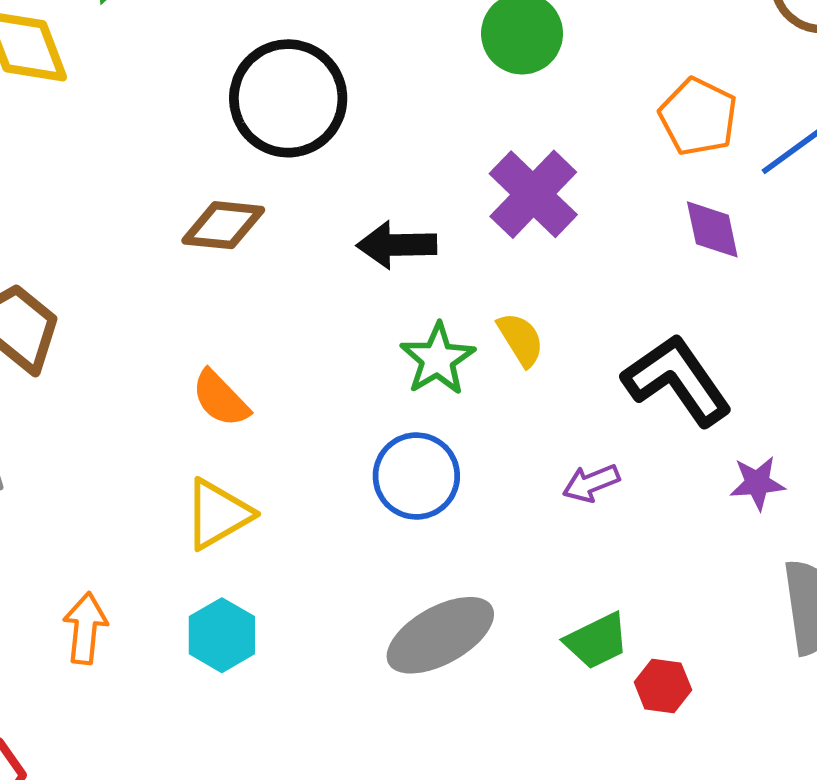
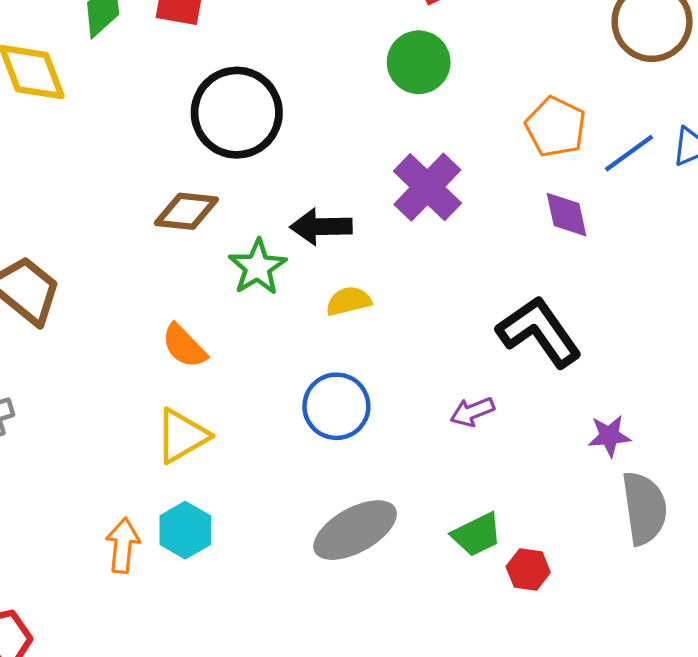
yellow semicircle: (521, 339) -> (348, 301), moved, turned -72
green star: (438, 359) -> (258, 267), moved
purple star: (757, 483) -> (609, 436), moved
orange arrow: (85, 628) -> (123, 545), moved

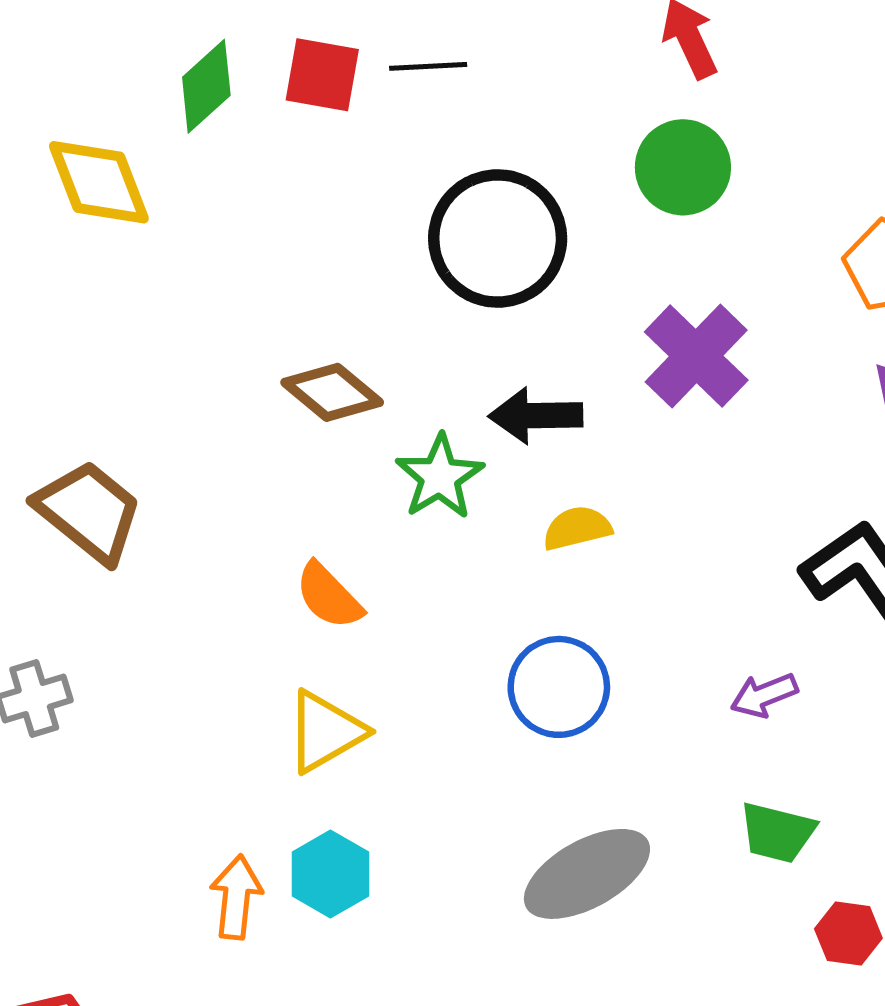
black circle: (237, 113) -> (498, 238), moved
brown diamond: (186, 211) -> (332, 392), turned 34
green trapezoid: (477, 534) -> (777, 833), moved, turned 40

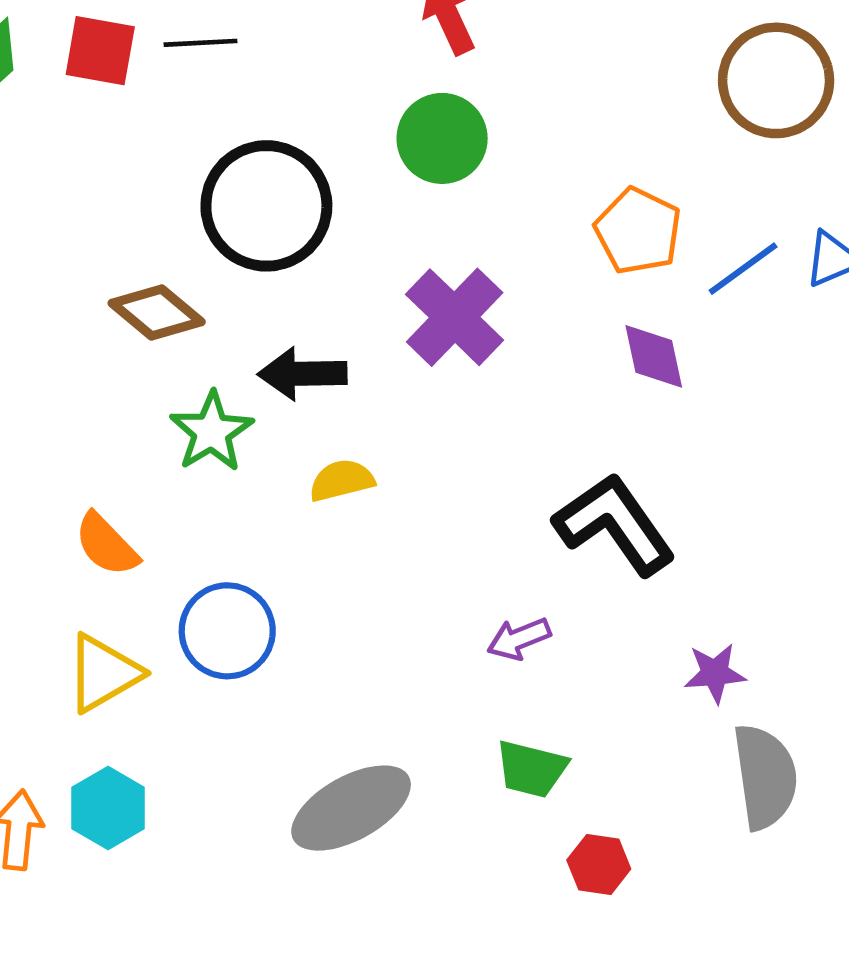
brown diamond: (332, 392) -> (157, 313), moved
blue circle: (559, 687) -> (227, 631), moved

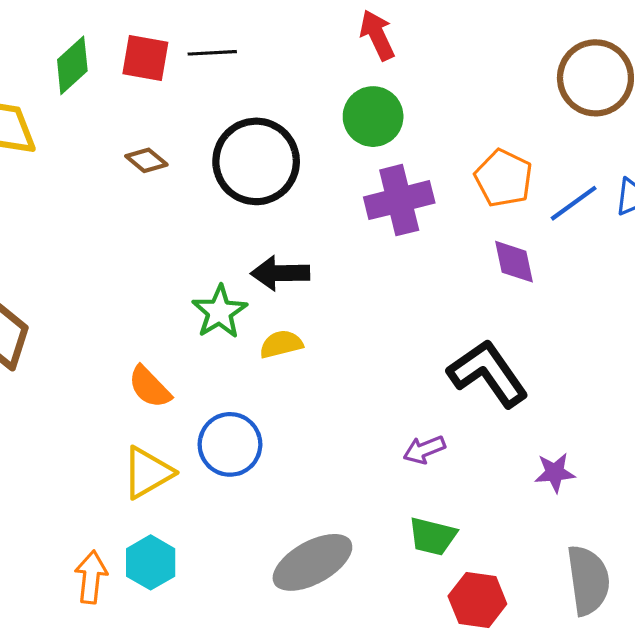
brown diamond: (157, 313) -> (146, 160), moved, size x0.7
purple cross: (455, 317) -> (399, 200), moved, turned 32
yellow semicircle: (342, 480) -> (281, 344), moved
gray semicircle: (765, 777) -> (588, 580), moved
red hexagon: (599, 864) -> (477, 600), size x1.4

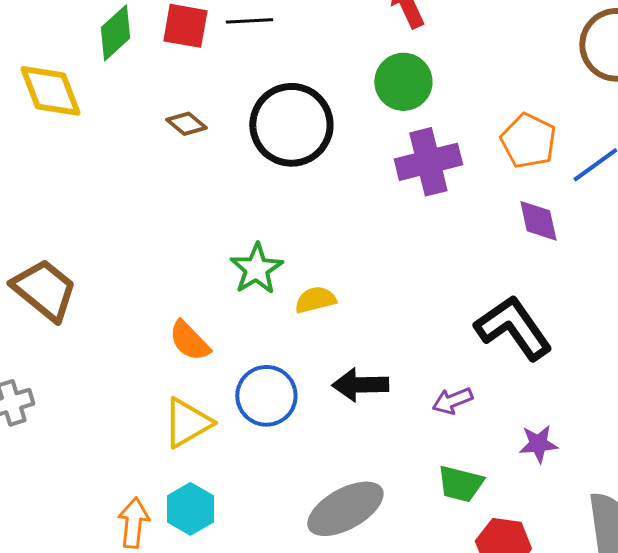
black arrow: (280, 273) -> (360, 385), moved
purple star: (555, 473) -> (538, 444), moved

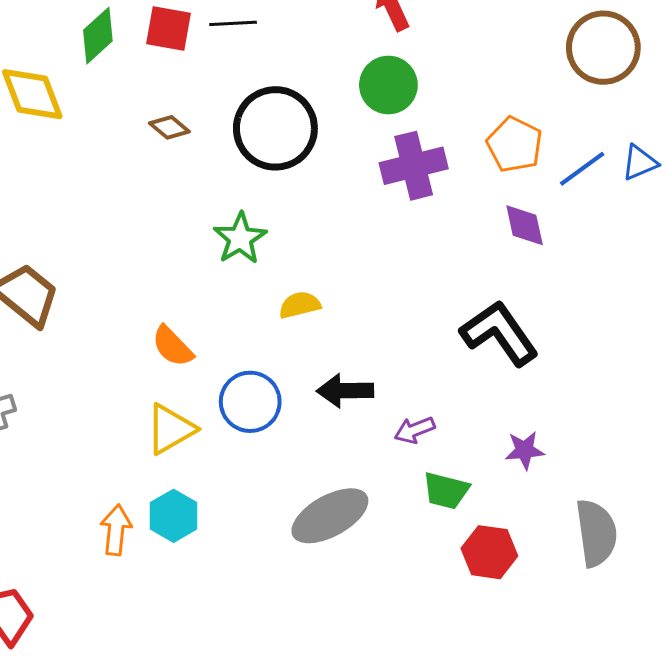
green star: (256, 269) -> (240, 238), moved
purple arrow: (452, 401) -> (415, 430), moved

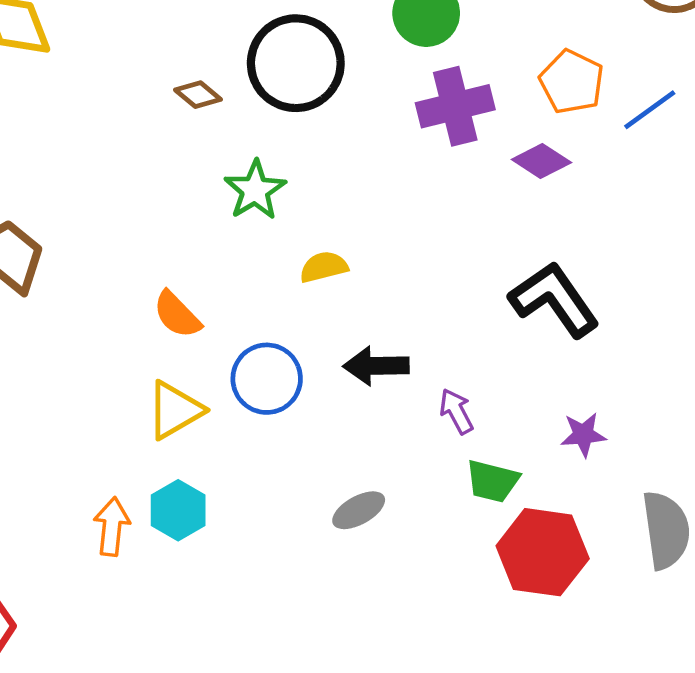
brown diamond: (169, 127) -> (198, 95), moved
purple diamond: (525, 225) -> (541, 161), moved, turned -45
purple arrow: (415, 430) -> (456, 411), turned 84
gray ellipse: (330, 516) -> (359, 510), size x0.6
red hexagon: (489, 552) -> (543, 552), size x1.4

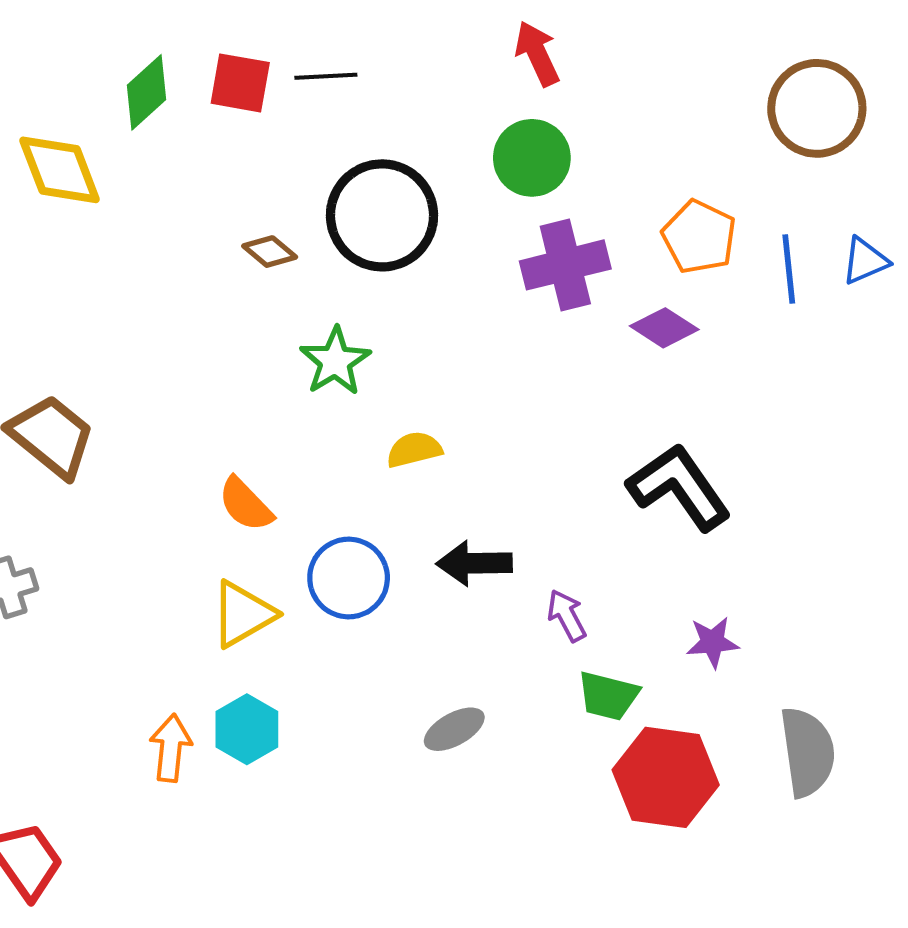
blue line: (650, 110) -> (789, 269), turned -60

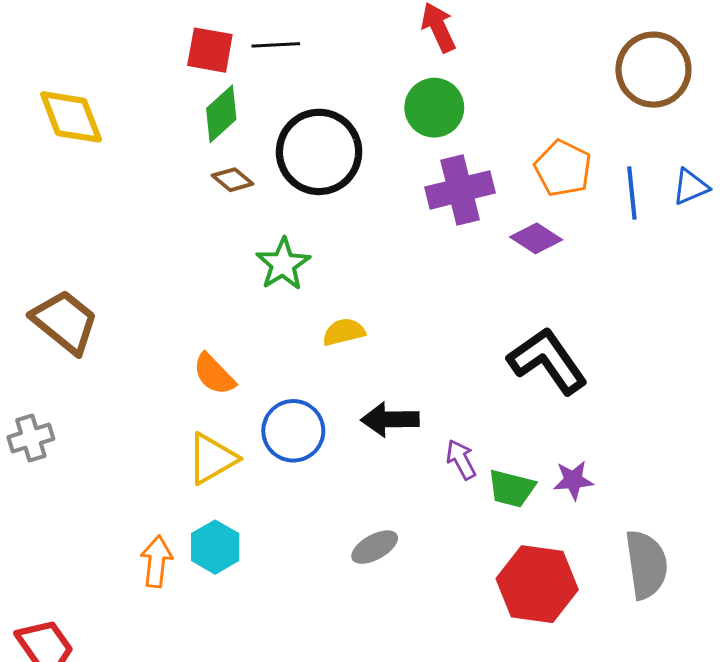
green diamond: (147, 92) -> (221, 114), moved
green trapezoid: (608, 696) -> (511, 488), moved

